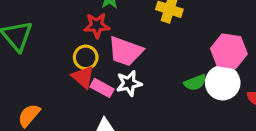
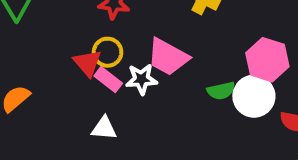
pink trapezoid: (125, 51) -> (168, 57), moved
yellow circle: (86, 57) -> (108, 52), moved

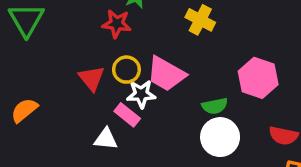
yellow circle: (108, 52) -> (126, 70), moved
pink rectangle: (108, 80) -> (127, 115), moved
white circle: (254, 96) -> (220, 137), moved

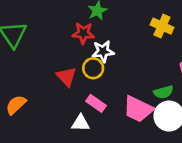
yellow cross: (200, 20) -> (162, 26), moved
pink trapezoid: (166, 74) -> (138, 109), moved
white star: (141, 94) -> (103, 51), moved

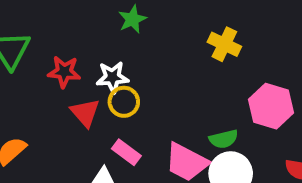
red star: (83, 33) -> (64, 72), moved
white star: (103, 51) -> (112, 77), moved

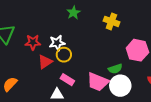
green star: (132, 19) -> (73, 13), moved
red triangle: (85, 113) -> (45, 62), turned 42

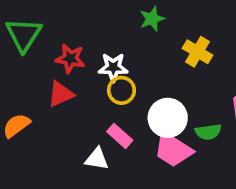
yellow cross: (111, 21) -> (198, 52), moved
red triangle: (45, 62) -> (61, 94), moved
white circle: (120, 86) -> (168, 118), moved

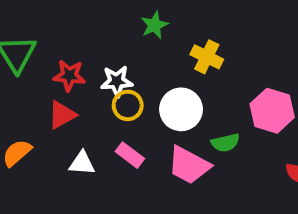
white circle: (168, 118) -> (181, 109), moved
white triangle: (97, 159) -> (82, 163), moved

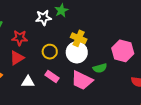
yellow cross: (207, 57) -> (79, 38), moved
white star: (117, 81) -> (43, 18), moved

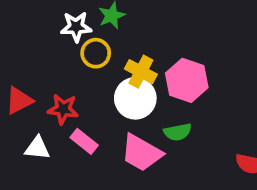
red star: (20, 38) -> (63, 109), moved
pink hexagon: (123, 51) -> (187, 80), moved
yellow circle: (50, 52) -> (96, 53), moved

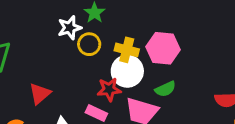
red star: (63, 109) -> (109, 89), moved

